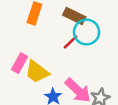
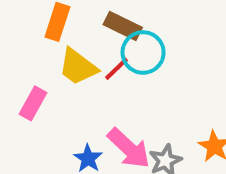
yellow trapezoid: (37, 72) -> (78, 67), moved

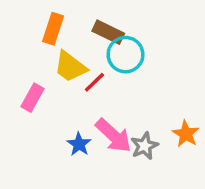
red line: (117, 69) -> (94, 82), moved

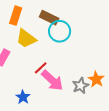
red line: (94, 82) -> (41, 68), moved
blue star: (79, 144) -> (23, 97), moved
gray star: (144, 146) -> (80, 86), moved

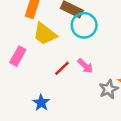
pink arrow: (52, 80) -> (85, 66), moved, size x0.6

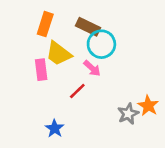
pink rectangle: (18, 56) -> (41, 70), moved, turned -36
pink arrow: (85, 66) -> (92, 68), moved

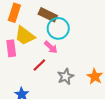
gray star: (128, 114) -> (66, 77), moved

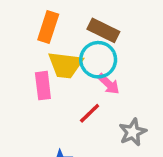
cyan circle: (58, 28) -> (98, 60), moved
yellow trapezoid: (25, 36) -> (65, 65), turned -30

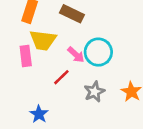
cyan circle: (98, 60) -> (98, 52), moved

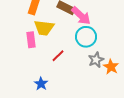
pink arrow: (76, 55) -> (81, 16), moved, size x1.5
gray star: (94, 92) -> (96, 60), moved

